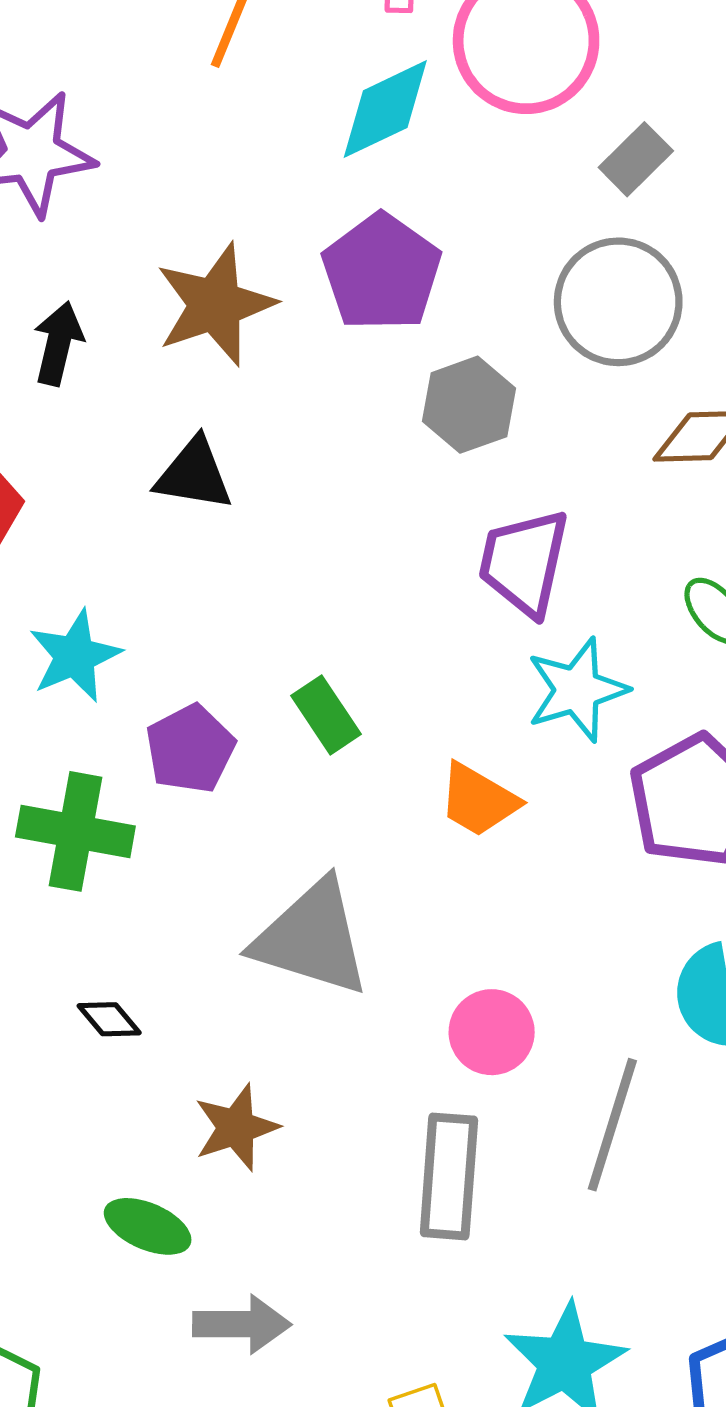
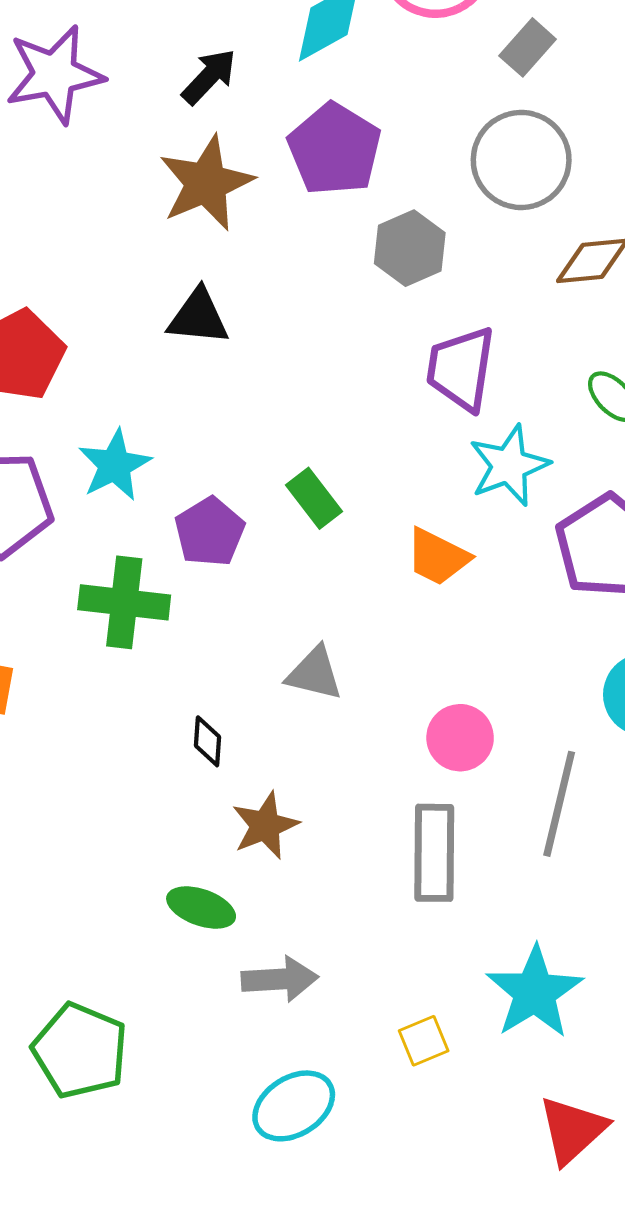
black arrow: (58, 343) -> (209, 77), moved, turned 34
gray triangle: (312, 938) -> (314, 673), size x0.6
black diamond: (109, 1019) -> (207, 741), moved, turned 48

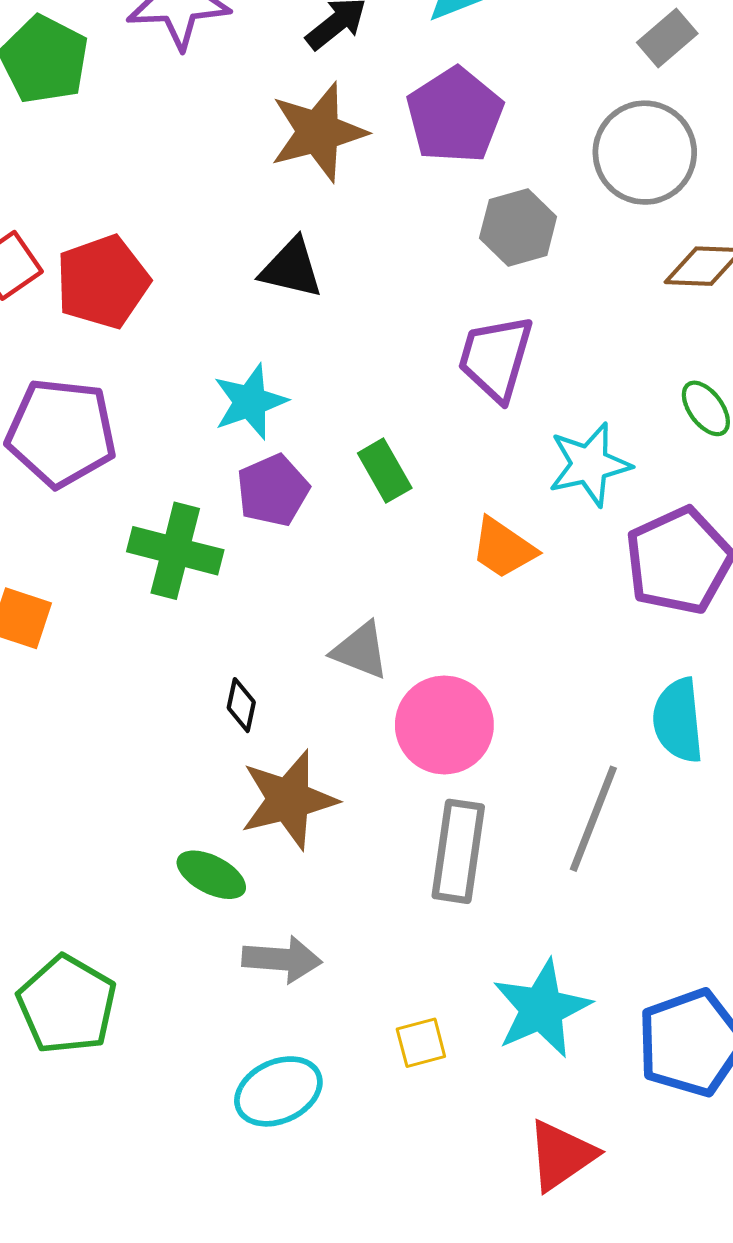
purple trapezoid: (461, 369) -> (496, 358), moved
cyan star: (115, 465) -> (250, 402), moved
pink circle: (460, 738) -> (444, 725), moved, size x1.4
brown star: (265, 826) -> (289, 800), size x1.4

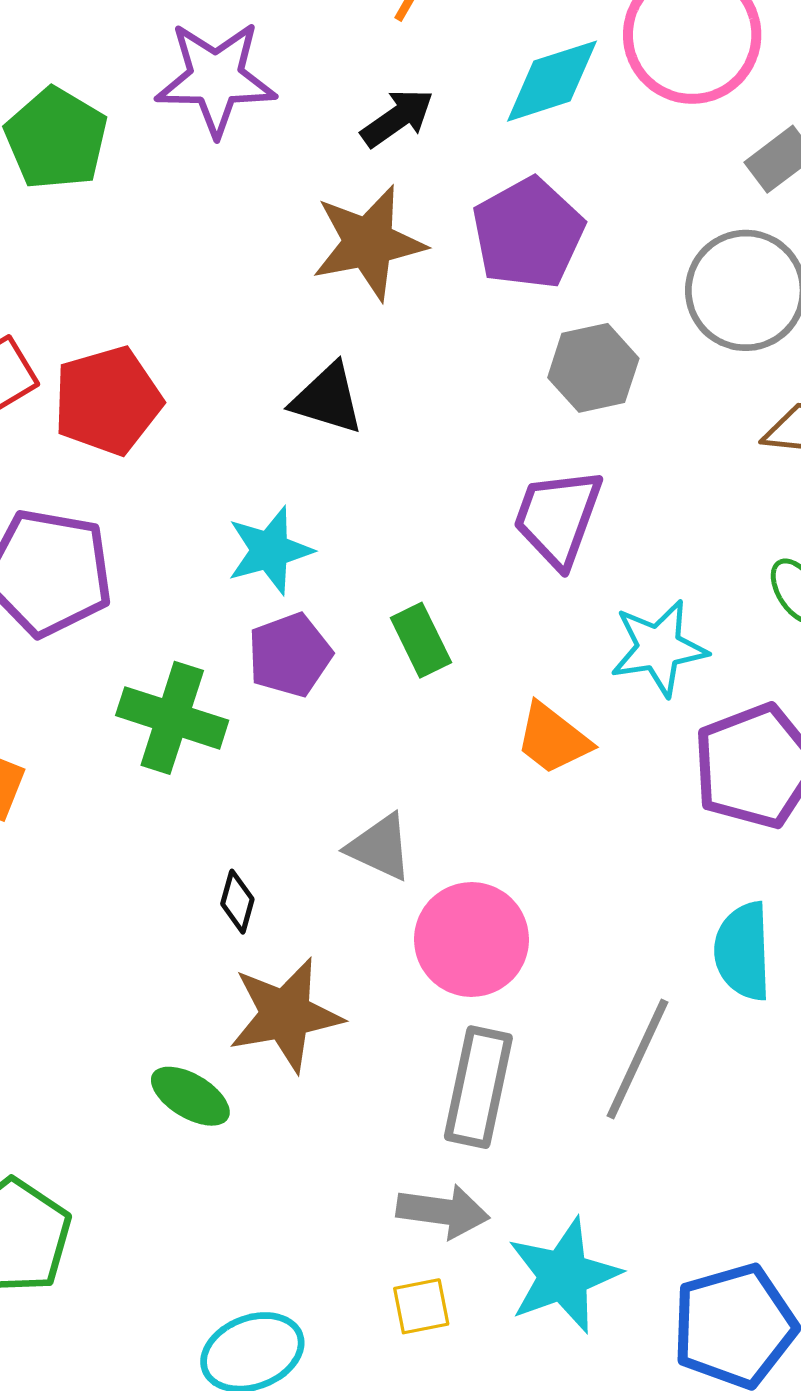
gray arrow: (282, 959) -> (443, 1211), moved

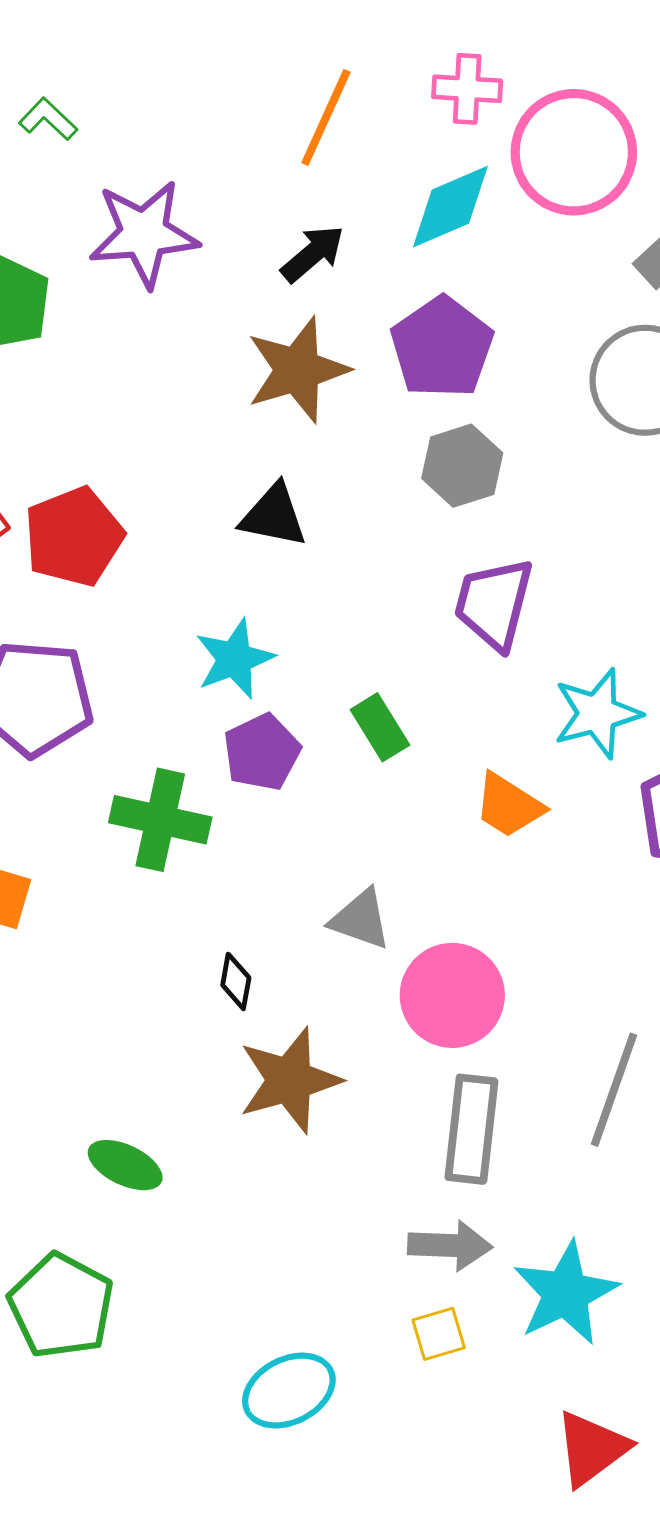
gray hexagon: (593, 368) -> (462, 466), moved
green ellipse: (190, 1096) -> (125, 1165), moved

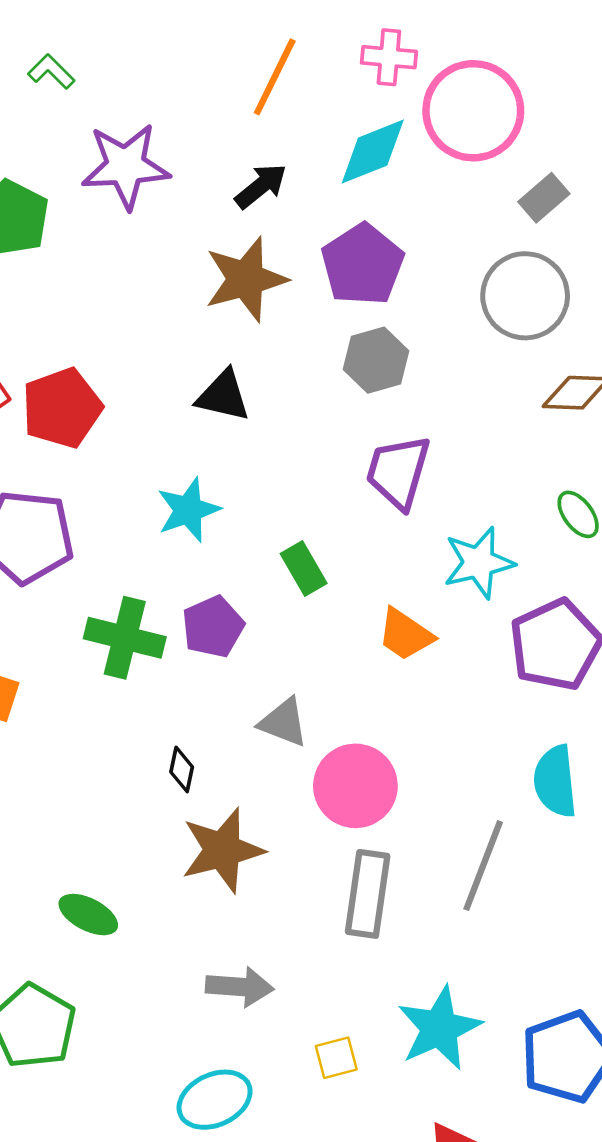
purple pentagon: (262, 752) -> (213, 627), moved
gray arrow: (450, 1246) -> (240, 987), moved

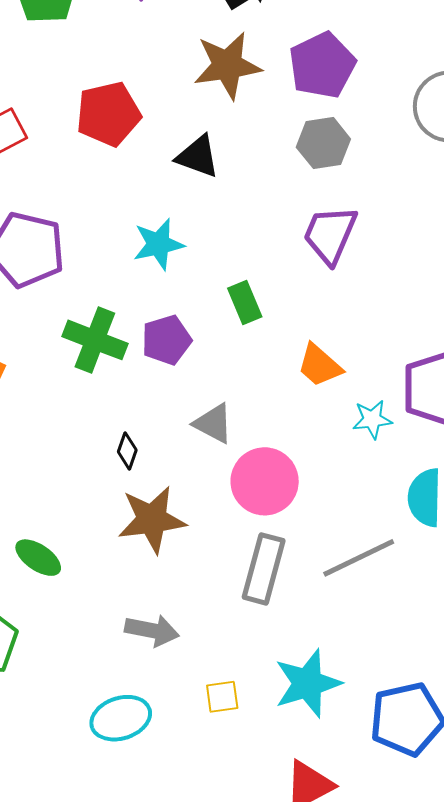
red pentagon: (62, 408) -> (108, 114), moved
cyan star: (479, 563) -> (372, 419), moved, size x0.7
gray line: (483, 866) -> (359, 558), turned 36

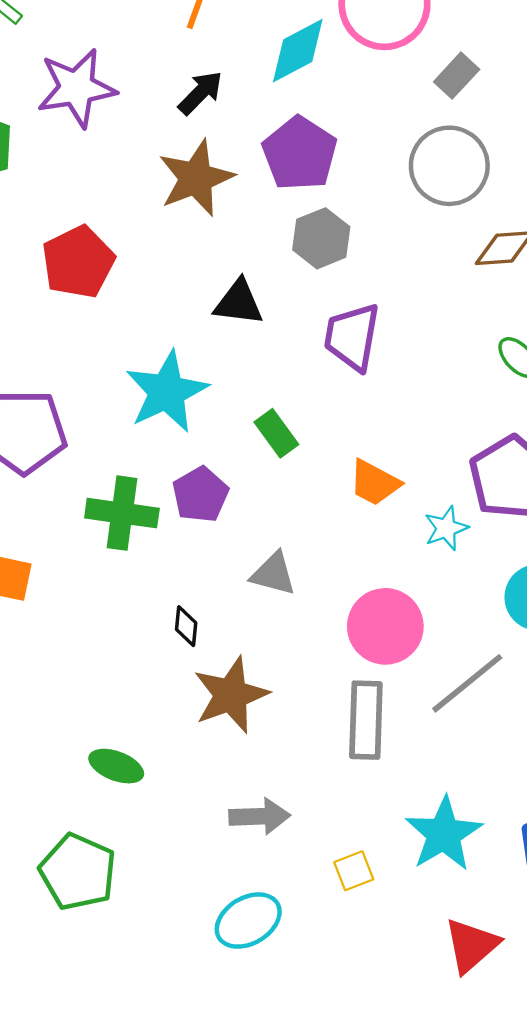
black triangle: (198, 156) -> (239, 303), moved
cyan star: (158, 244) -> (167, 392), size x1.4
pink circle: (265, 481) -> (385, 626), moved

